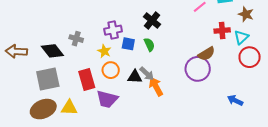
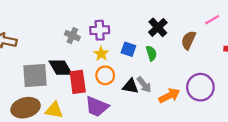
purple cross: (113, 30) -> (100, 30), moved
black diamond: (52, 51) -> (61, 68), moved
brown semicircle: (206, 54) -> (189, 40), moved, turned 138
orange arrow: (156, 86) -> (169, 96), moved, turned 84

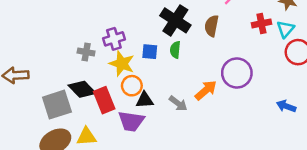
black cross: (158, 27) -> (175, 20), size x1.4
green semicircle: (151, 53) -> (175, 50), turned -144
yellow star: (101, 54) -> (122, 64), size x1.5
gray arrow: (144, 85) -> (178, 103), moved
black triangle: (130, 86) -> (145, 100), moved

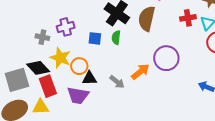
brown semicircle: (212, 26) -> (147, 19), size x1.4
yellow star: (122, 64) -> (60, 58), moved
red rectangle: (104, 100) -> (48, 86), moved

